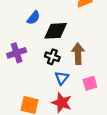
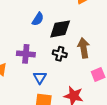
purple cross: (17, 53) -> (26, 54), turned 30
blue triangle: (62, 78) -> (40, 77), moved

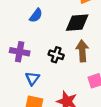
black diamond: (60, 29) -> (77, 23), moved

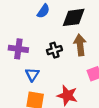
blue semicircle: (36, 15) -> (43, 11), moved
black cross: (56, 55) -> (54, 50), turned -32

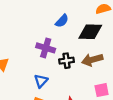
brown arrow: (80, 45) -> (92, 60), turned -108
purple cross: (18, 49) -> (46, 48), moved

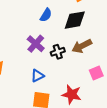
purple cross: (46, 48) -> (36, 44), turned 36
blue triangle: (41, 81) -> (37, 76), turned 32

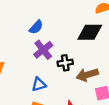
blue semicircle: (46, 15) -> (36, 27), moved
brown arrow: (82, 46) -> (87, 75), moved

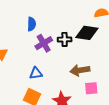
blue semicircle: (36, 27) -> (32, 24), moved, turned -48
black cross: (65, 63) -> (65, 39), moved

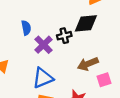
blue triangle: (36, 73) -> (43, 78), size x1.5

